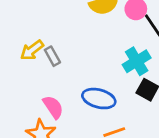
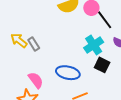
yellow arrow: (32, 50) -> (19, 40), turned 78

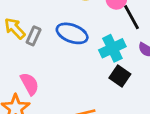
gray rectangle: (34, 44) -> (34, 36), turned 48
blue ellipse: (68, 73) -> (72, 33), moved

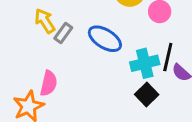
black line: (131, 17) -> (168, 57), moved, turned 30
pink semicircle: (30, 84) -> (49, 83), turned 30

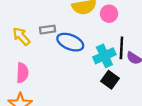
gray rectangle: (63, 33) -> (47, 30), moved, turned 56
pink semicircle: (49, 83) -> (22, 73), moved

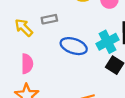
blue ellipse: (70, 42) -> (74, 46), moved

